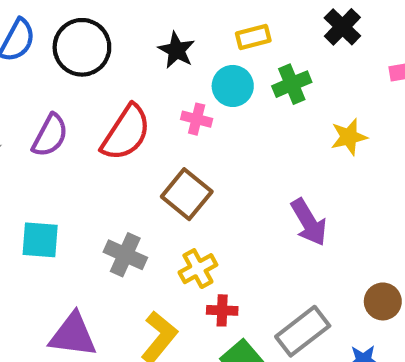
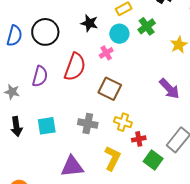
pink cross: (197, 119) -> (106, 53), turned -32
yellow cross: (198, 269) -> (123, 122), turned -30

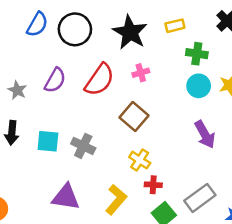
black star: (89, 23) -> (130, 32), size x1.6
green cross: (147, 26) -> (197, 54), turned 30
cyan circle: (119, 34) -> (199, 86), moved
gray cross: (88, 124) -> (83, 146), moved

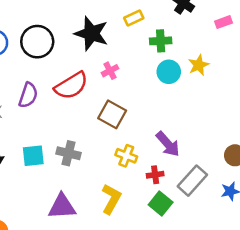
red semicircle: (99, 80) -> (71, 86), turned 36
purple arrow: (205, 134) -> (168, 144), moved
red cross: (153, 185) -> (155, 175), moved

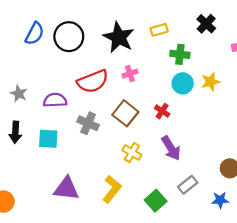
purple semicircle: (28, 95) -> (55, 100), moved, turned -120
gray cross: (69, 153) -> (88, 123), moved
red cross: (155, 175) -> (162, 111), moved, turned 32
gray rectangle: (192, 181) -> (188, 185), size x0.7

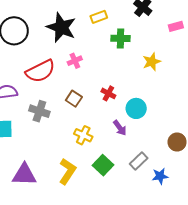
cyan circle: (183, 83) -> (136, 108), moved
brown square: (125, 113) -> (74, 99), size x0.7
purple arrow: (171, 148) -> (120, 128), size x0.7
blue star: (220, 200) -> (160, 176), moved
green square: (156, 201) -> (103, 165), moved

